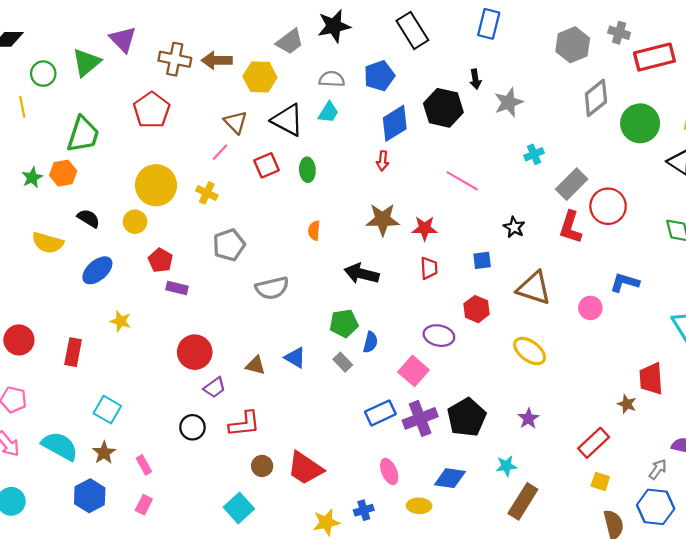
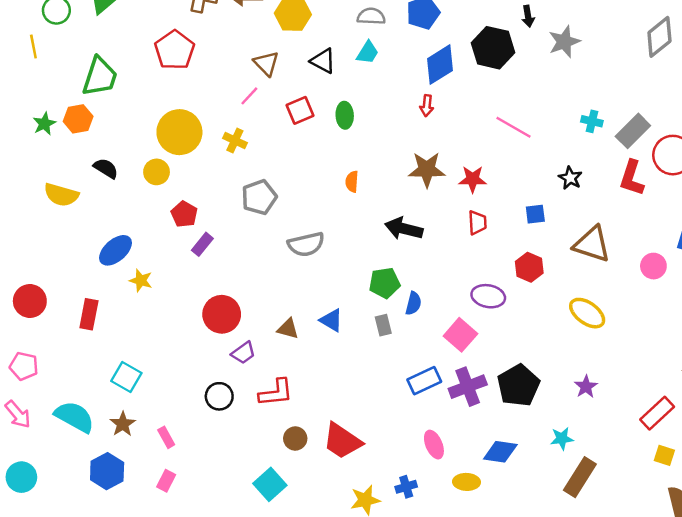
black triangle: (288, 120) -> (323, 61), size x0.7
cyan cross: (534, 154) -> (592, 121), moved, turned 36
blue ellipse: (97, 270) -> (116, 250), moved
purple rectangle: (177, 288) -> (202, 244), turned -65
gray rectangle: (343, 362) -> (383, 325), turned 30

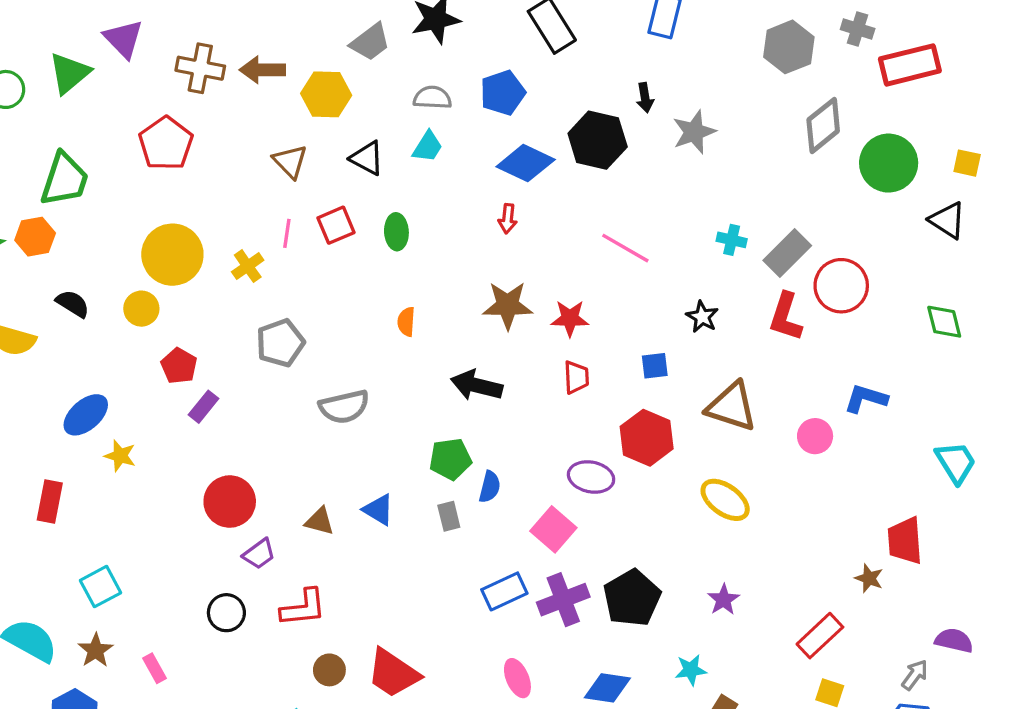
blue diamond: (440, 65) -> (526, 163), turned 57
pink line: (249, 96) -> (287, 233), moved, turned -35
yellow cross: (235, 141) -> (248, 266), turned 30
red hexagon: (529, 267) -> (647, 438), size x1.4
cyan square: (126, 377) -> (100, 587), turned 32

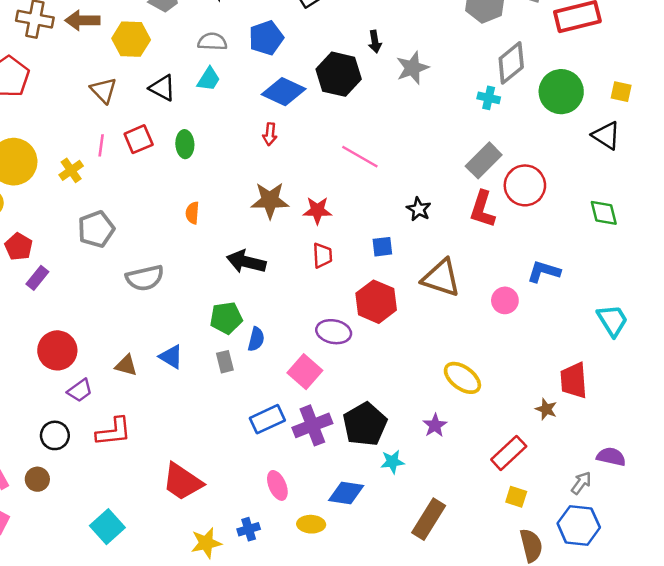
cyan cross: (732, 240) -> (489, 98), moved
yellow ellipse: (725, 500) -> (462, 378), moved
brown circle: (329, 670) -> (37, 479), moved
cyan star: (691, 670) -> (392, 462), moved

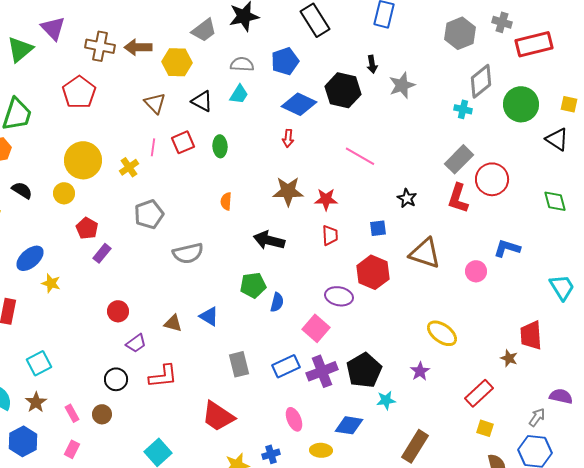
red circle: (57, 350) -> (118, 311), size x0.7
gray rectangle: (225, 362) -> (239, 364), moved, size x1.4

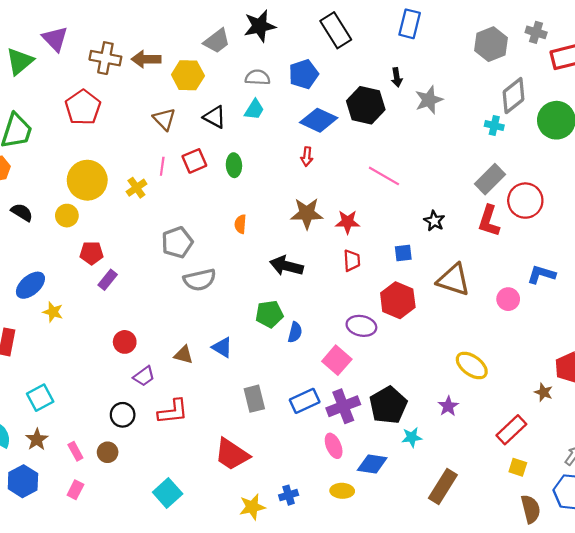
gray pentagon: (149, 214) -> (177, 242), moved
red pentagon: (87, 228) -> (92, 253), turned -30
pink ellipse: (294, 419) -> (334, 446), moved

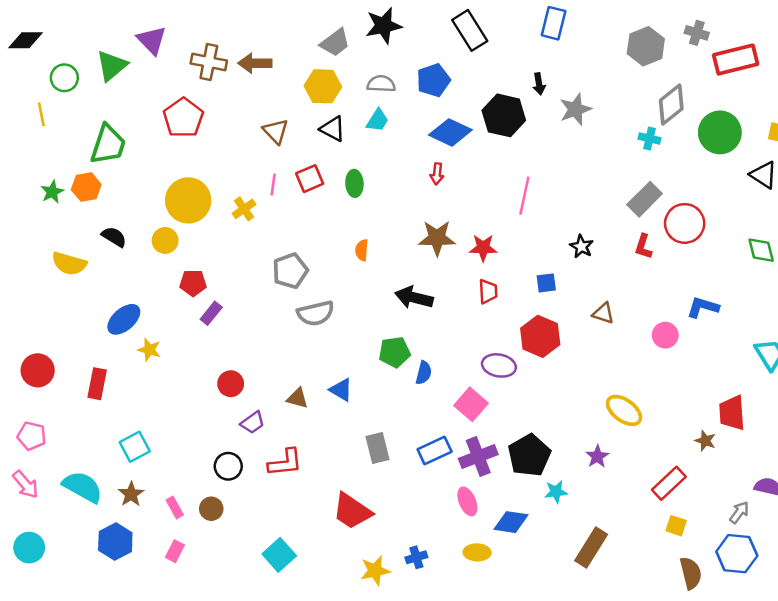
yellow hexagon: (188, 75) -> (323, 86), moved
pink line: (384, 176) -> (524, 196), turned 72
red L-shape: (489, 221) -> (643, 247), size x0.7
brown triangle: (454, 280) -> (603, 313), size x0.6

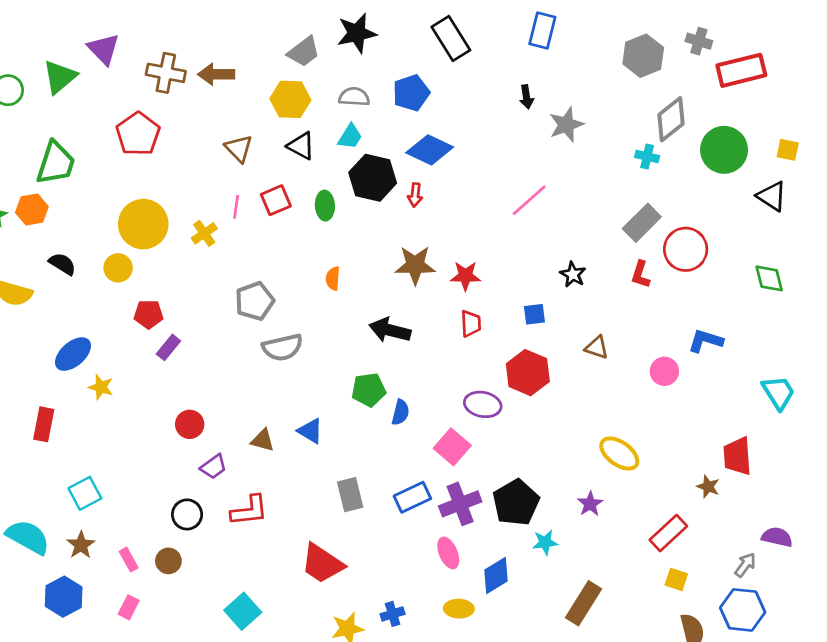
black hexagon: (504, 115) -> (373, 178), moved
pink line: (524, 196) -> (529, 200), moved, turned 36
blue diamond: (511, 522) -> (496, 575), turned -40

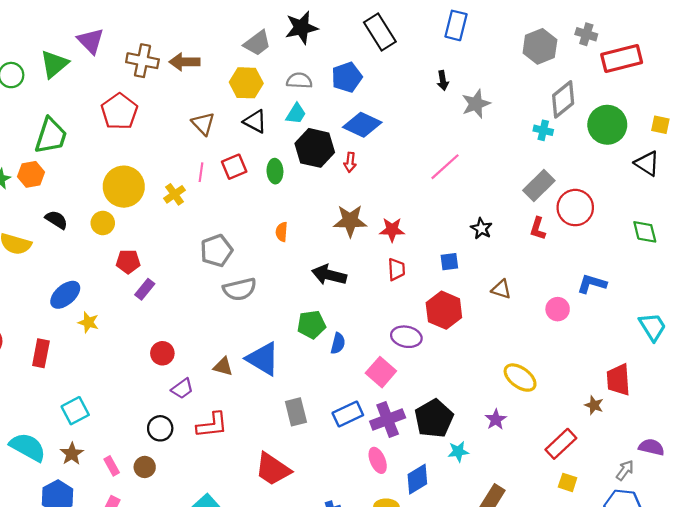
blue triangle: (310, 431) -> (263, 359), size x1.6

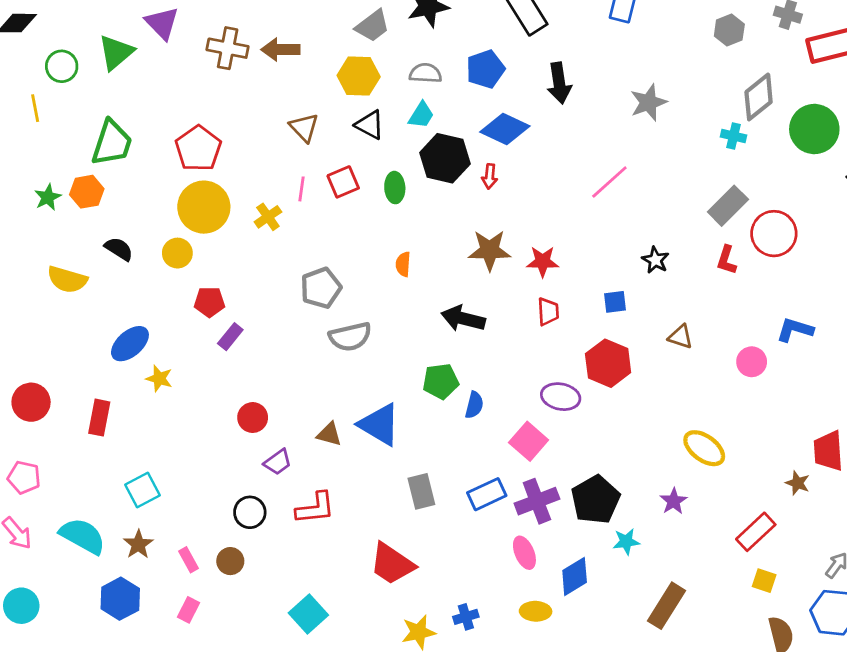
gray hexagon: (540, 46) -> (729, 30), size x0.7
black arrow: (443, 81) -> (559, 83), moved, size x1.6
red pentagon: (119, 112) -> (198, 149), moved

